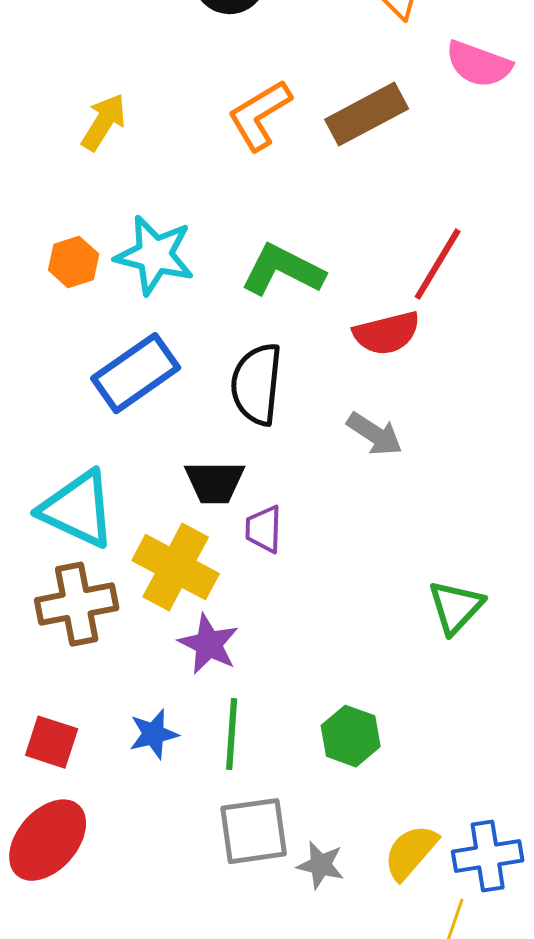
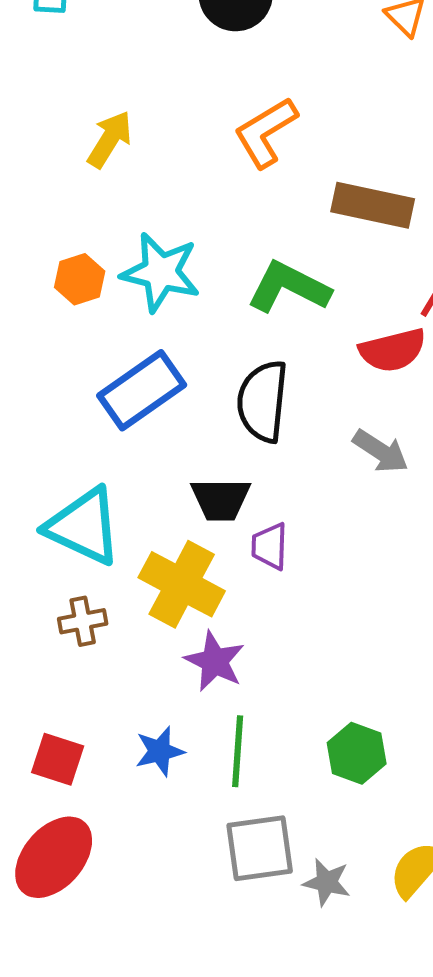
brown rectangle: (367, 114) -> (373, 205), moved, turned 40
brown cross: (77, 604) -> (83, 621), size x0.6

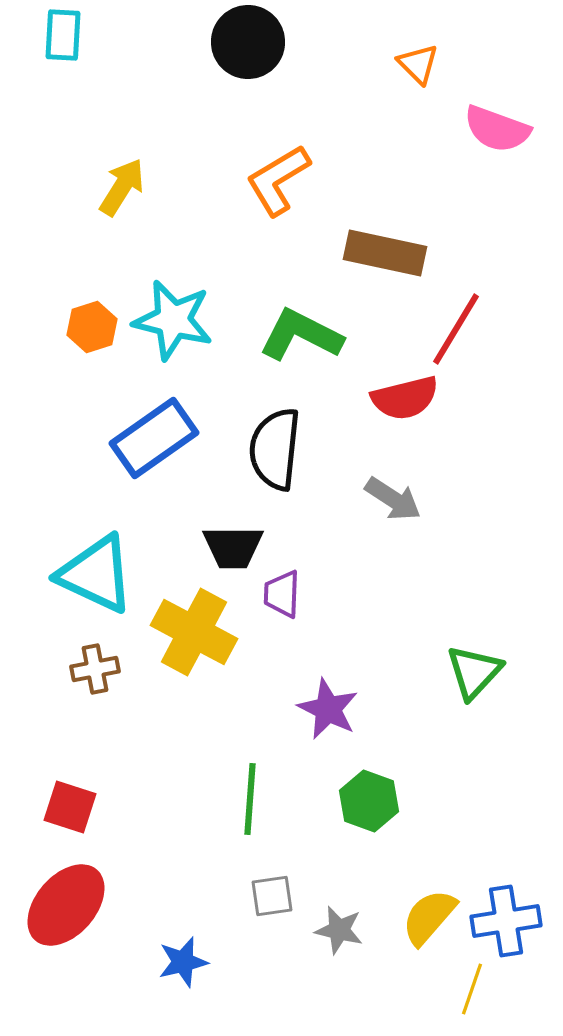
purple star: (215, 661) -> (328, 709), moved
blue star: (160, 751) -> (183, 962), moved
gray square: (260, 848) -> (272, 896), size x0.6

